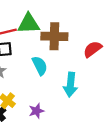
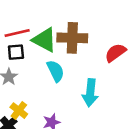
green triangle: (29, 24) -> (44, 40), moved, turned 30

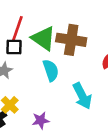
red line: (17, 33) -> (17, 28), turned -65
cyan arrow: (90, 93) -> (82, 96), turned -40

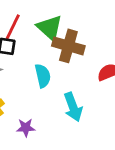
green triangle: (43, 38) -> (50, 28), moved

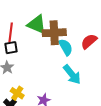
cyan semicircle: (43, 76) -> (66, 47), moved

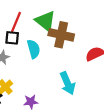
cyan semicircle: (66, 47) -> (34, 49), moved

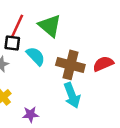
brown cross: (61, 35) -> (70, 65), moved
cyan semicircle: (34, 49) -> (36, 56), turned -30

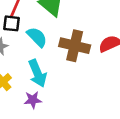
cyan arrow: (72, 95) -> (37, 73), moved

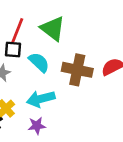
cyan arrow: (37, 73) -> (41, 99), turned 100

